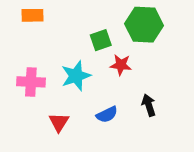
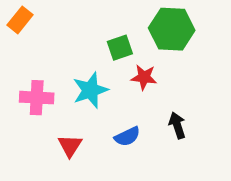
orange rectangle: (33, 15) -> (20, 20), moved, turned -50

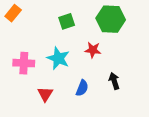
green square: (120, 48) -> (67, 21), moved
cyan star: (90, 90) -> (58, 58), turned -30
blue semicircle: (127, 136) -> (82, 88), turned -42

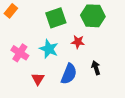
green square: (67, 21) -> (56, 18), size x1.5
pink cross: (24, 63) -> (20, 53), turned 30
blue semicircle: (82, 88) -> (69, 74), size x1.5

